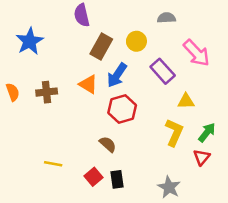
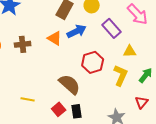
blue arrow: (117, 75) -> (77, 31), turned -150
red hexagon: (122, 109) -> (93, 62), moved
brown semicircle: (108, 144) -> (70, 84), size x1.6
red triangle: (202, 157) -> (142, 102), moved

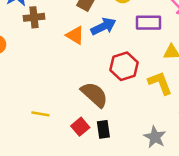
purple rectangle: (112, 28) -> (148, 23), turned -48
brown cross: (23, 44) -> (34, 17), moved
yellow L-shape: (121, 75) -> (160, 83), turned -45

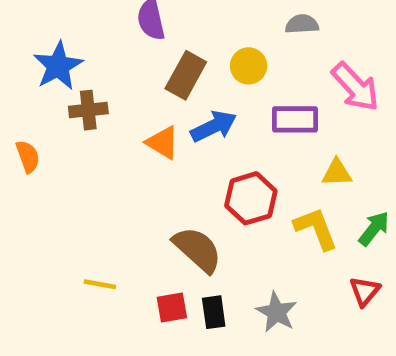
red square: (80, 127) -> (172, 307), turned 30
gray star: (155, 137) -> (276, 312), moved

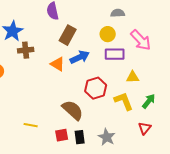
yellow circle: (249, 66) -> (108, 34), moved

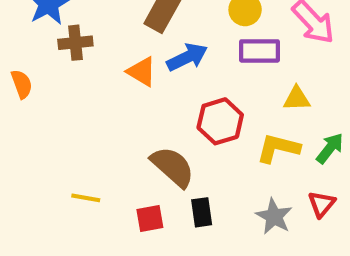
yellow L-shape: (124, 101) -> (278, 148), turned -55
black rectangle: (80, 137) -> (202, 212), moved
gray star: (107, 137) -> (274, 216), moved

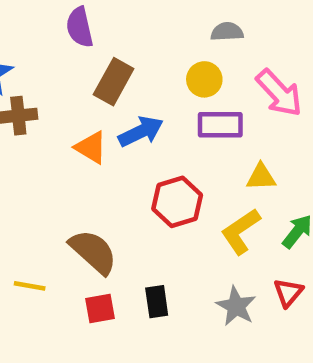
yellow L-shape: (278, 148) -> (241, 231), turned -48
brown semicircle: (173, 167) -> (93, 252), moved

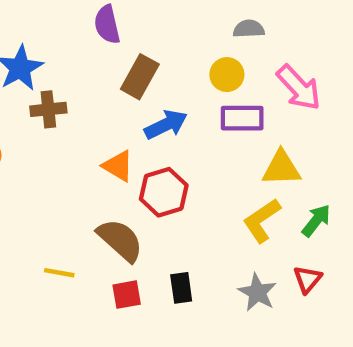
orange triangle: (91, 147) -> (118, 166), moved
yellow triangle: (261, 177) -> (281, 168), size x1.4
red hexagon: (177, 202) -> (164, 192), moved

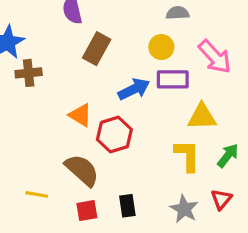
blue arrow: (166, 125) -> (134, 89), moved
yellow L-shape: (262, 220) -> (187, 156), turned 124

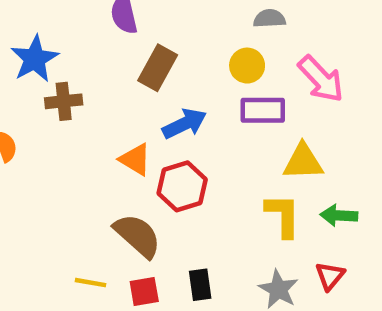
blue arrow: (134, 89) -> (184, 124), moved
green arrow: (228, 156) -> (339, 215), turned -125
yellow line: (37, 194) -> (90, 283), moved

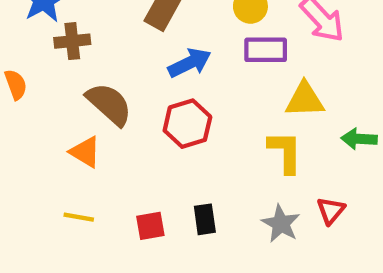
orange triangle: (135, 160) -> (85, 152), moved
green arrow: (339, 215) -> (359, 139), moved
brown semicircle: (137, 236) -> (109, 104), moved
yellow line: (90, 283) -> (79, 217), moved

